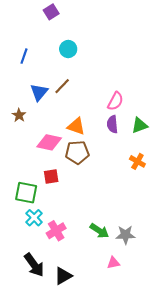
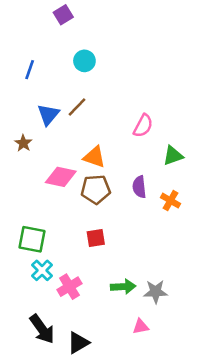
purple semicircle: (112, 124) -> (139, 187), moved
red square: (51, 177) -> (96, 238), moved
green arrow: (99, 231) -> (123, 287), turned -36

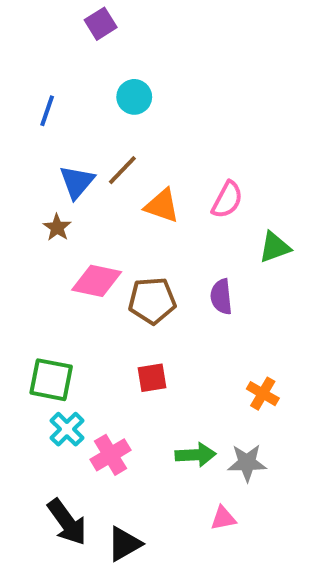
brown star: (23, 143) -> (57, 227), moved
orange triangle: (94, 157) -> (162, 206), moved
orange cross: (171, 201) -> (263, 394), moved

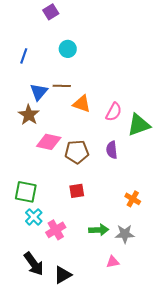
brown line: (122, 170) -> (62, 86), turned 48
pink semicircle: (227, 200) -> (114, 112), moved
brown star: (57, 227) -> (29, 115), size x1.5
green triangle: (275, 247) -> (139, 125), size x1.4

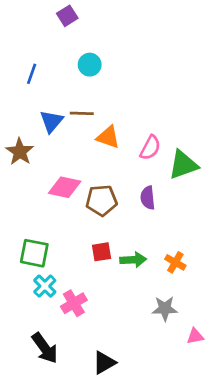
brown star: (29, 115) -> (20, 152), moved
green arrow: (99, 230) -> (133, 260), moved
pink triangle: (113, 262) -> (195, 336), moved
black triangle: (63, 275) -> (104, 363), moved

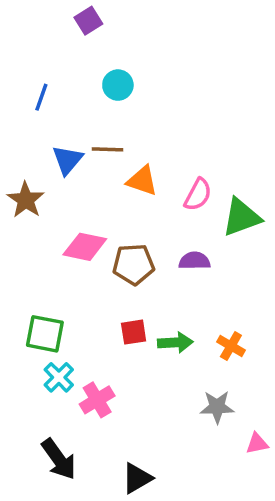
purple semicircle: (148, 198) -> (194, 261), turned 95

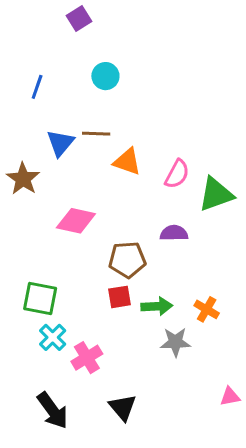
brown pentagon: (134, 264) -> (127, 260), moved
gray star: (217, 407) -> (175, 342), moved
black triangle: (137, 478) -> (123, 407), moved, turned -40

